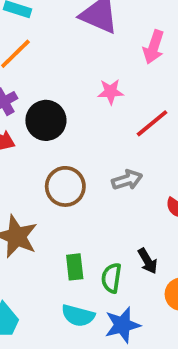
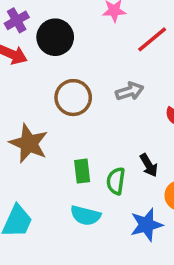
blue star: (122, 325) -> (146, 225), moved

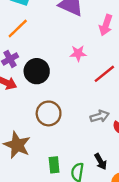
gray arrow: (130, 91) -> (100, 116), moved

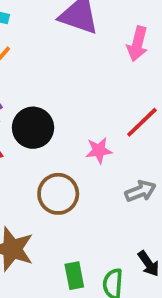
pink star: (78, 53) -> (99, 150), moved

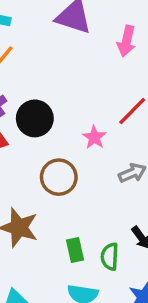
pink star: (99, 150) -> (94, 137), turned -30

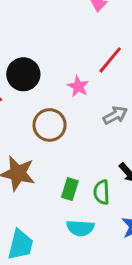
green rectangle: (75, 250) -> (70, 189), turned 35

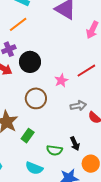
green rectangle: (70, 189) -> (28, 136), moved
green semicircle: (102, 192) -> (54, 150), turned -98

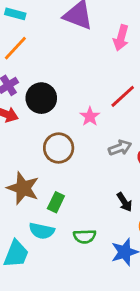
green semicircle: (54, 150) -> (85, 236), moved
cyan semicircle: (34, 168) -> (42, 231), moved

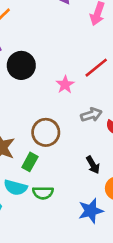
brown circle: (59, 148) -> (46, 132), moved
green semicircle: (85, 236) -> (43, 193), moved

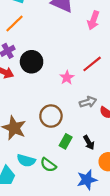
green rectangle: (30, 162) -> (66, 141), moved
green semicircle: (43, 193) -> (48, 165), turned 35

